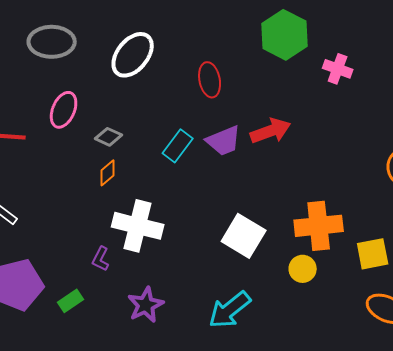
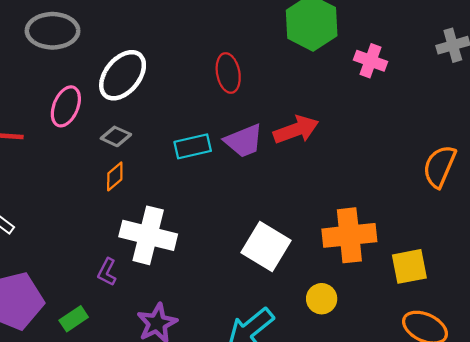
white ellipse: (133, 55) -> (123, 75), moved
cyan rectangle: (178, 146) -> (193, 146), turned 40
yellow circle: (303, 269) -> (322, 299), moved

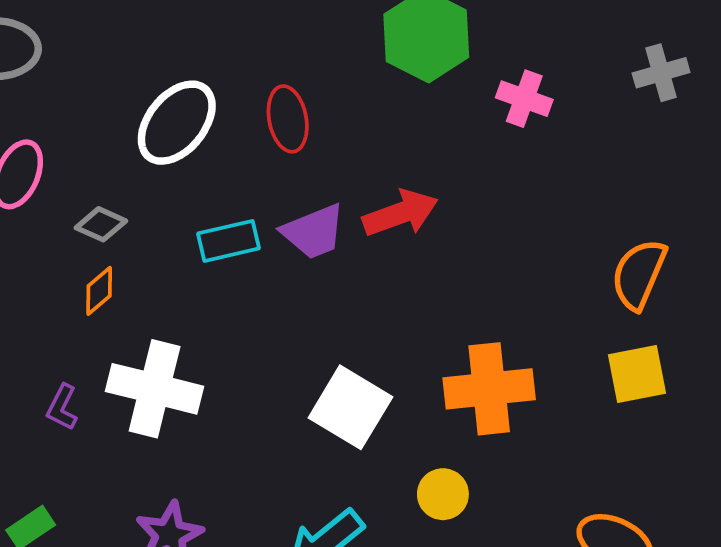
white ellipse: (123, 75) -> (177, 123), moved
yellow square: (409, 266) -> (637, 374), moved
purple L-shape: (107, 272) -> (62, 407), moved

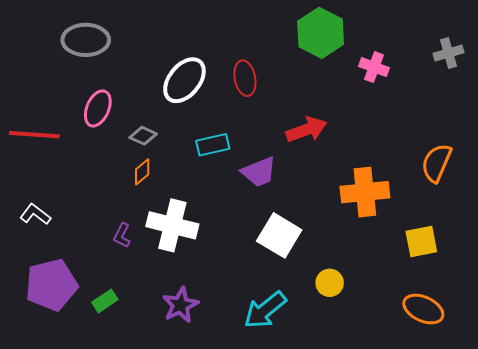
purple trapezoid: (314, 232) -> (259, 172), moved
yellow square: (637, 374) -> (421, 241), moved
orange cross: (489, 389) -> (365, 192), moved

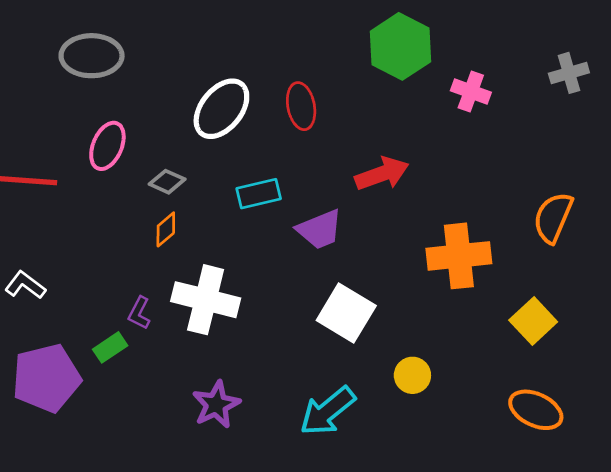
yellow square: (421, 241) -> (533, 321), turned -32
green rectangle: (105, 301) -> (110, 347), moved

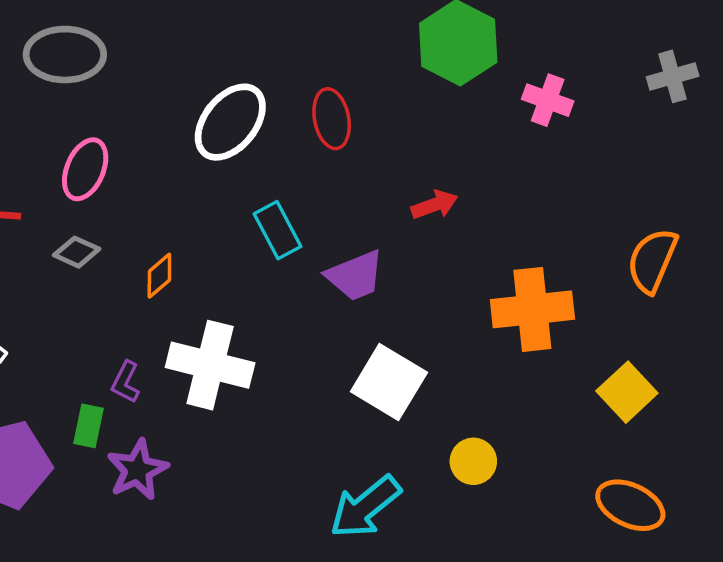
red arrow: (382, 174) -> (435, 205), size x0.7
gray diamond: (167, 182) -> (77, 252), moved
cyan rectangle: (259, 194) -> (278, 230), turned 75
green rectangle: (110, 347) -> (88, 426), turned -44
purple star: (216, 404) -> (137, 470), moved

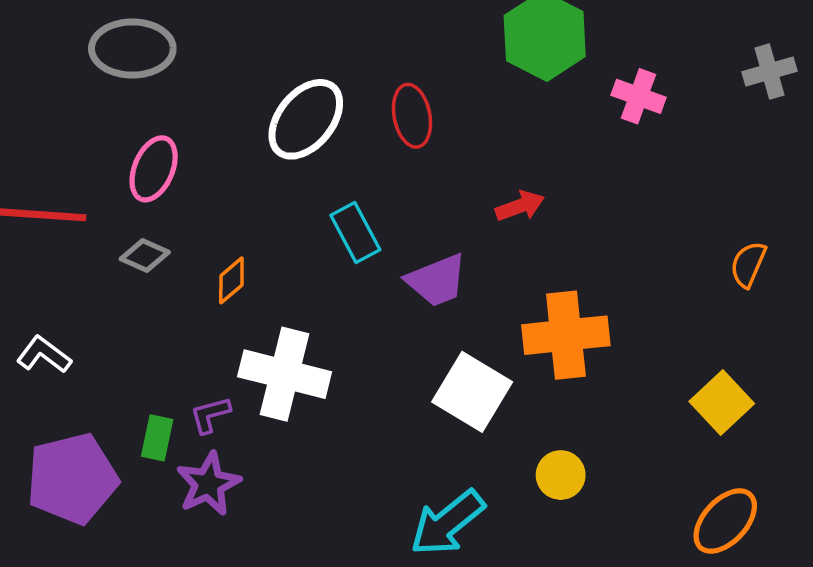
orange semicircle: (652, 260) -> (748, 264), size x0.7
orange cross: (532, 309) -> (566, 335), moved
purple L-shape: (126, 382) -> (210, 415), moved, turned 48
orange ellipse: (630, 505) -> (725, 521), turned -72

